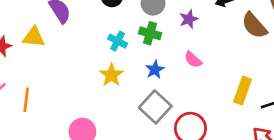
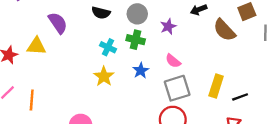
gray square: (155, 107) -> (177, 88), moved, turned 32

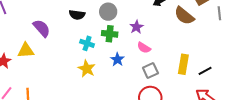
purple star: (168, 26) -> (136, 27), moved
gray square: (177, 88) -> (150, 70), size x0.7

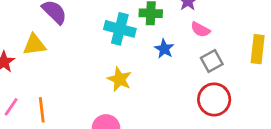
cyan cross: (87, 43) -> (120, 29), size x1.5
yellow star: (87, 69) -> (119, 79), moved

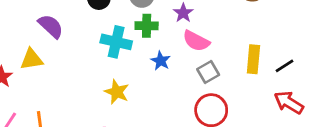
pink semicircle: (200, 30) -> (196, 41), size x1.4

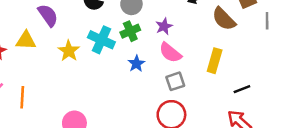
green cross: (147, 26) -> (130, 31), turned -36
yellow rectangle: (253, 59) -> (215, 61), moved
yellow star: (117, 92) -> (69, 51), moved

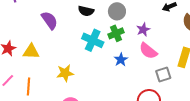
yellow triangle: (26, 40) -> (31, 52), moved
yellow star: (69, 51) -> (65, 73), moved, turned 30
gray square: (175, 81) -> (163, 75), moved

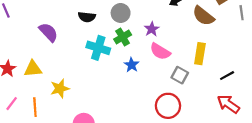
yellow star: (65, 73) -> (60, 88), moved
gray square: (163, 75) -> (180, 75), turned -35

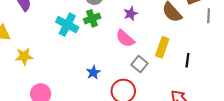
purple star: (152, 29) -> (131, 14), moved
blue star: (132, 65) -> (93, 72), moved
black line: (227, 76) -> (187, 60), moved, turned -64

